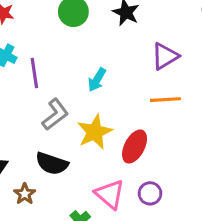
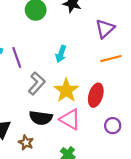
pink triangle: (110, 194) -> (70, 119), moved

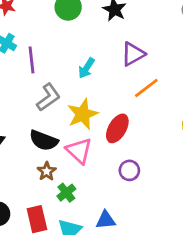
purple triangle: (105, 29) -> (133, 54), moved
orange line: (111, 59) -> (146, 88), turned -36
brown star: (26, 143) -> (47, 171), moved

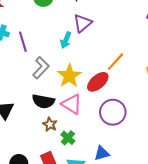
purple triangle: (133, 54) -> (82, 23), moved
orange line: (146, 88) -> (115, 62), moved
red ellipse: (117, 128) -> (98, 82), turned 30
purple circle: (129, 170) -> (113, 112), size x1.6

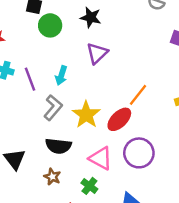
cyan arrow: (66, 40) -> (61, 75), moved
pink triangle: (72, 104) -> (101, 158), moved
brown star: (50, 124) -> (52, 177), moved

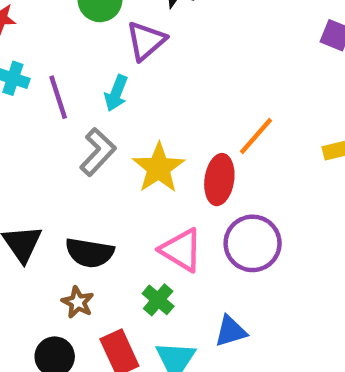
purple triangle: (97, 53) -> (146, 41), moved
red ellipse: (119, 119) -> (219, 180), turned -40
black semicircle: (58, 146) -> (90, 253), moved
brown star: (52, 177) -> (78, 302), moved

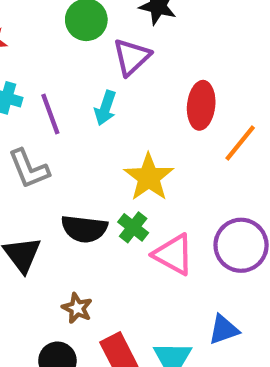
gray L-shape: (98, 152) -> (29, 169), moved, turned 117
red ellipse: (219, 180) -> (201, 105), moved
black semicircle: (90, 253) -> (84, 229), moved
green cross: (158, 300) -> (133, 227), moved

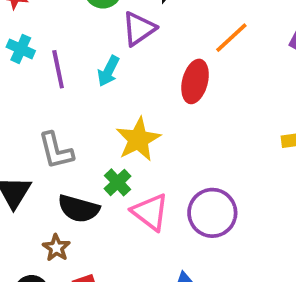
orange line: (240, 143) -> (231, 38), moved
gray L-shape: (29, 169) -> (56, 151), moved
black semicircle: (84, 229) -> (79, 209), moved

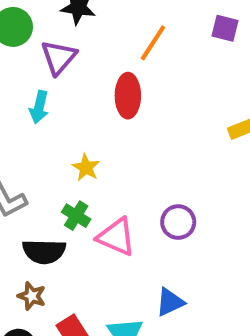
yellow star: (138, 139) -> (86, 168), size x0.6
purple circle: (212, 213) -> (178, 222), size x0.7

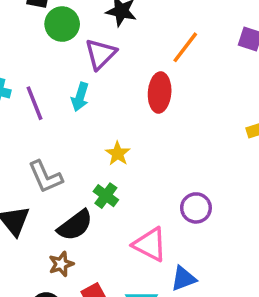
pink triangle: (116, 237) -> (150, 245), moved
black semicircle: (44, 251) -> (75, 225), turned -42
brown star: (32, 296) -> (61, 264), turned 30

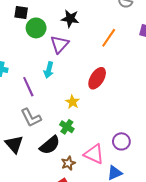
red ellipse: (160, 92) -> (97, 78), moved, turned 30
purple line: (34, 103) -> (28, 87), moved
purple circle: (196, 208) -> (121, 141), moved
brown star: (61, 264) -> (68, 163), moved

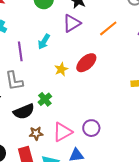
purple triangle: (59, 44) -> (72, 23), moved
yellow star: (72, 102) -> (61, 69), moved
pink triangle: (94, 154) -> (62, 132), turned 50

